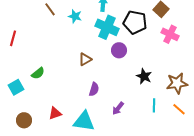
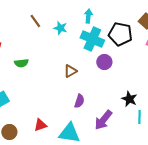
green semicircle: (38, 73) -> (21, 63), moved, turned 32
black star: (144, 76) -> (129, 99), moved
purple arrow: (118, 108) -> (103, 120), size x1.5

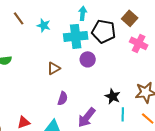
cyan arrow: (88, 16) -> (83, 13), moved
cyan cross: (92, 39) -> (76, 36), turned -30

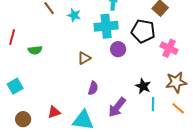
black pentagon: (104, 31) -> (143, 31), moved
pink cross: (139, 43) -> (169, 48), moved

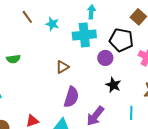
purple circle: (118, 49) -> (105, 58), moved
black star: (143, 86) -> (113, 85), moved
purple semicircle: (93, 88) -> (71, 97), size x1.5

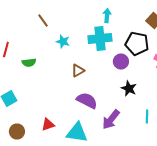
cyan star: (52, 24) -> (63, 42), moved
purple semicircle: (71, 97) -> (87, 100), turned -80

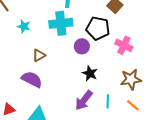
purple semicircle: (87, 100) -> (32, 79), moved
purple arrow: (111, 120) -> (84, 100), moved

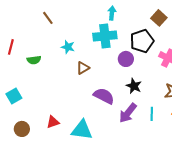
cyan star: (24, 26) -> (68, 47), moved
black pentagon: (98, 28) -> (142, 41), turned -30
purple semicircle: (32, 79) -> (104, 96), moved

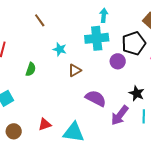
green semicircle: (34, 60) -> (31, 69), moved, turned -64
black star: (134, 86) -> (137, 93), moved

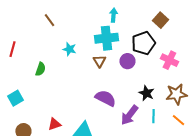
brown triangle: (75, 70) -> (99, 61), moved, turned -32

